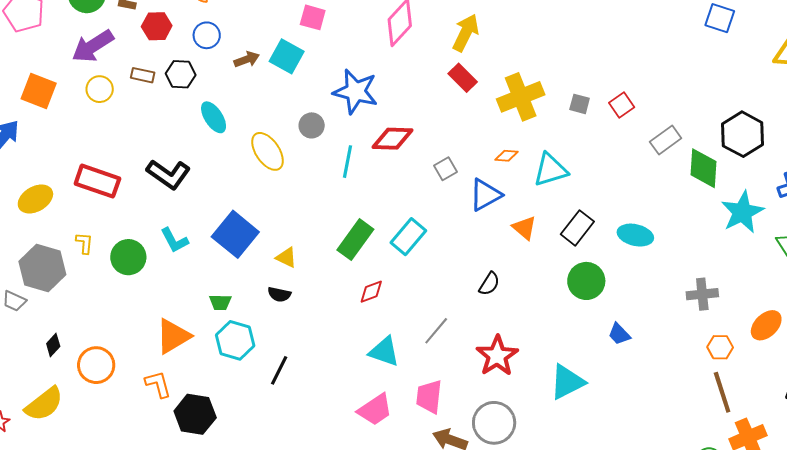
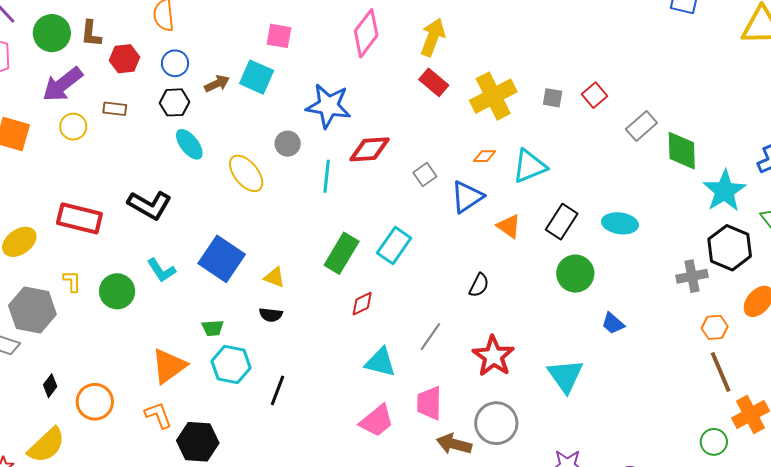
black hexagon: (181, 74) -> (175, 102), moved
black hexagon: (743, 134) -> (730, 248), moved
cyan triangle: (567, 382) -> (565, 376), turned -33

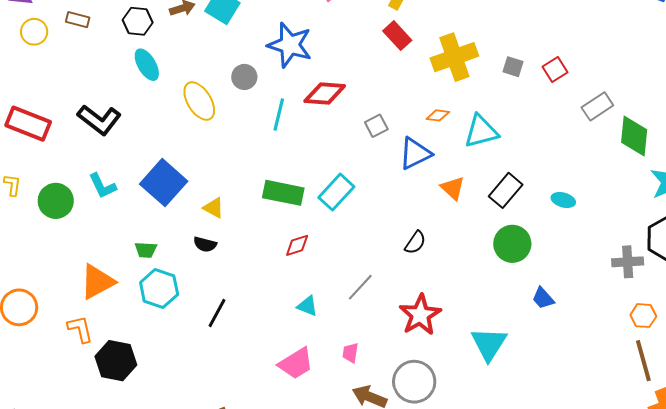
cyan ellipse: (620, 223) -> (563, 200), size x0.7
green rectangle: (342, 253) -> (283, 193), turned 63
cyan triangle: (380, 362) -> (307, 306), size x0.7
black line: (278, 390) -> (217, 313), moved
pink trapezoid: (429, 403) -> (350, 353), size x0.6

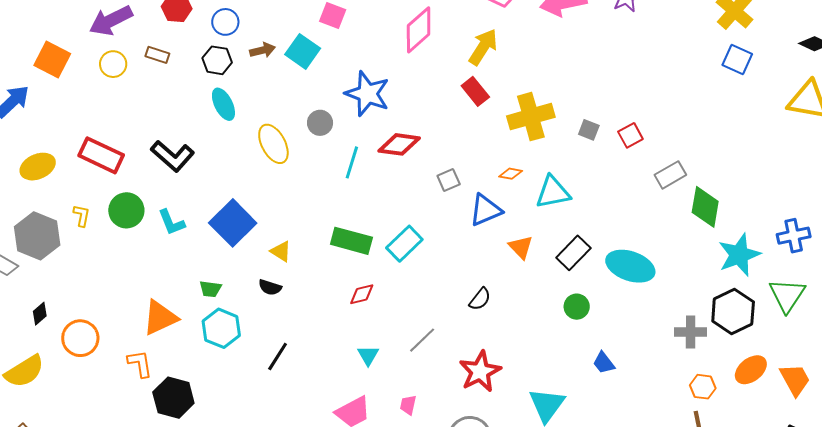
cyan ellipse: (563, 200) -> (630, 266), size x2.0
green circle: (56, 201) -> (126, 210), moved
green circle: (512, 244) -> (577, 307), size x0.7
cyan triangle: (307, 306) -> (368, 355), turned 35

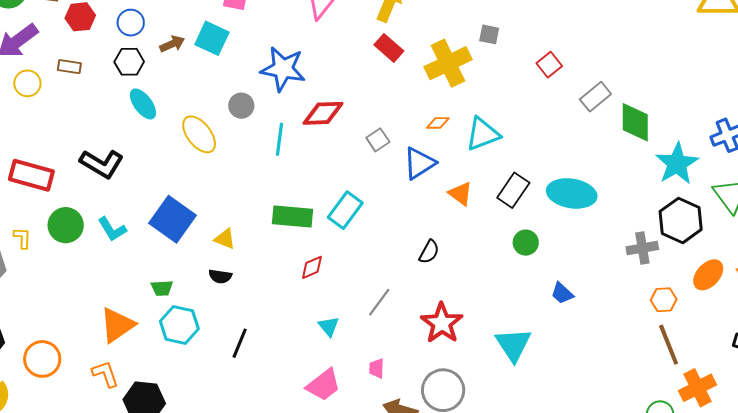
gray square: (589, 130) -> (489, 34), moved

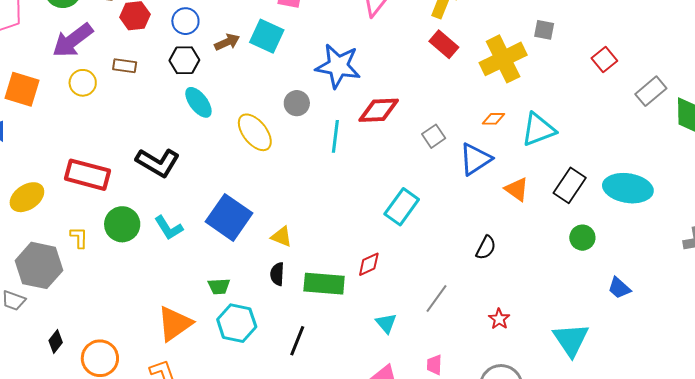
green rectangle: (293, 217) -> (324, 284), moved
black semicircle: (220, 276) -> (277, 274), turned 85
red star: (442, 323) -> (499, 319), size x0.5

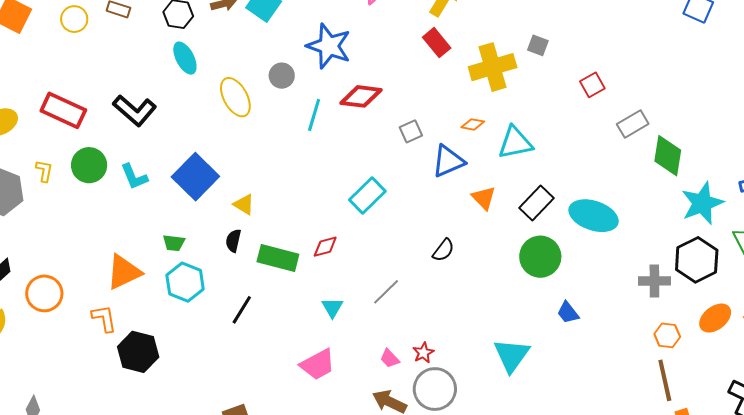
green circle: (582, 238) -> (540, 257), size x1.6
red star: (499, 319) -> (423, 353), moved
pink trapezoid: (434, 365) -> (390, 358), moved, turned -55

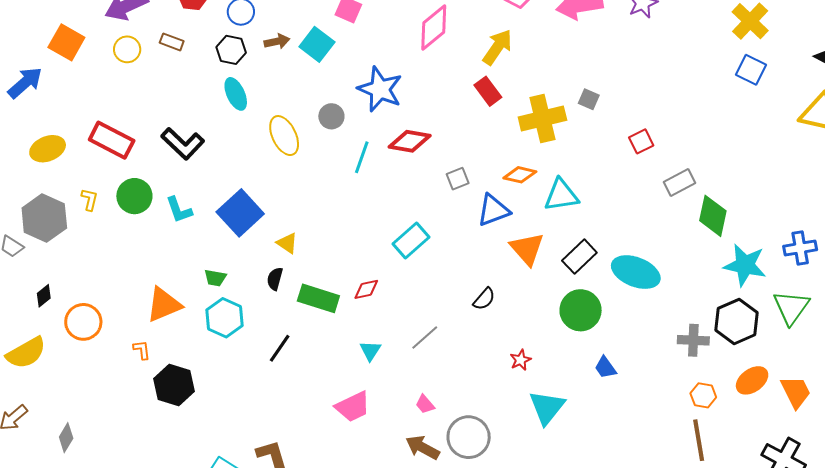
orange diamond: (473, 124) -> (520, 175), size x1.4
orange triangle: (484, 198) -> (527, 249), size x1.4
cyan star: (702, 203) -> (745, 265), turned 30
orange L-shape: (104, 318) -> (142, 350), size x0.7
red star: (423, 353) -> (521, 360), moved

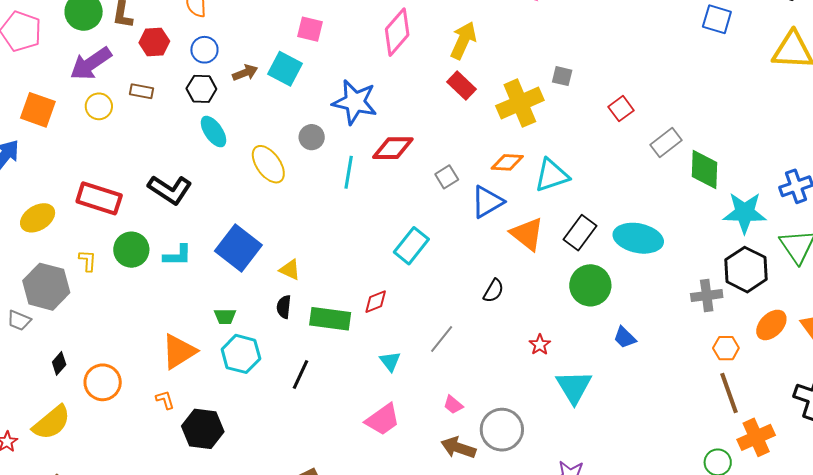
cyan L-shape: (179, 210) -> (178, 255), turned -60

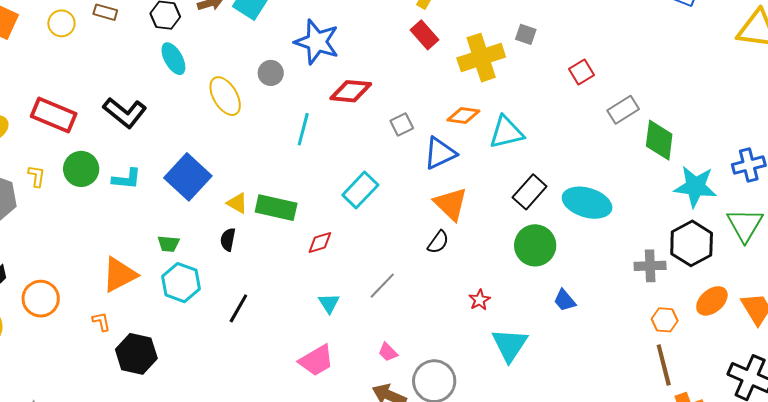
cyan line: (349, 172) -> (303, 129), moved
orange triangle: (527, 234) -> (451, 204), moved
green rectangle: (330, 319) -> (276, 208), moved

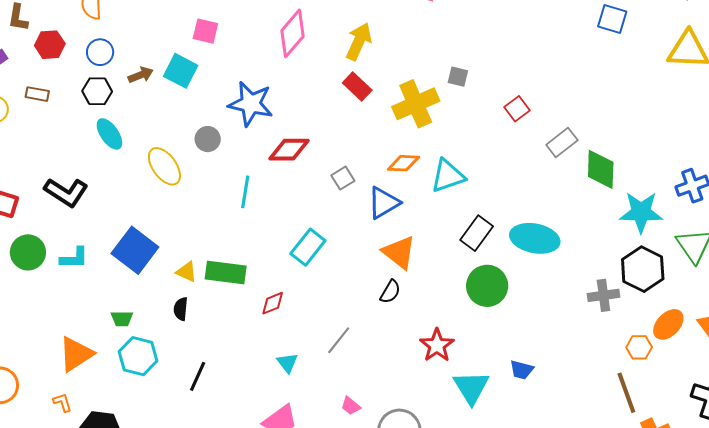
red star: (480, 300) -> (437, 345), size x1.6
blue trapezoid: (565, 300) -> (522, 370), moved, turned -30
orange hexagon: (665, 320) -> (639, 347), moved

